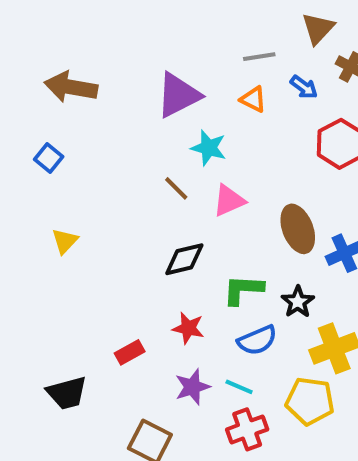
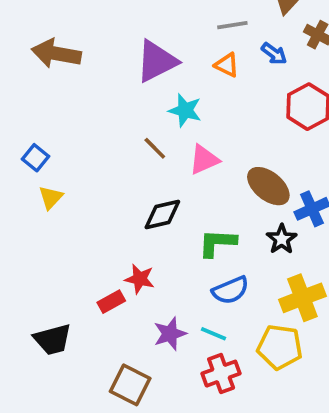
blue square: (49, 158) -> (36, 158), moved
brown ellipse: (298, 229) -> (268, 186), turned -30
black star: (298, 302) -> (282, 239), moved
red star: (188, 328) -> (140, 279), moved

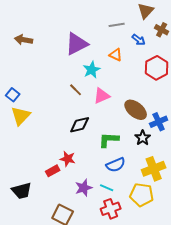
brown arrow: (56, 54) -> (24, 40), size x0.7
orange triangle: (227, 65) -> (116, 55), moved
cyan star: (185, 110) -> (92, 70), turned 30
yellow triangle: (51, 197) -> (21, 116), size x1.5

